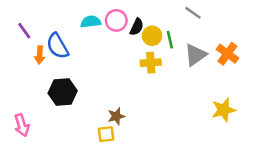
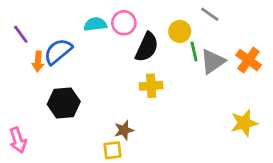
black semicircle: (137, 27) -> (147, 47), moved, size x1.5
yellow circle: (152, 36) -> (180, 31), moved
green line: (170, 40) -> (194, 51), moved
blue semicircle: (57, 46) -> (58, 51), turned 80
yellow cross: (151, 63) -> (151, 86), moved

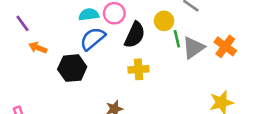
blue semicircle: (58, 51) -> (93, 39), moved
orange arrow: (38, 61) -> (38, 48), turned 108
black hexagon: (64, 103) -> (72, 68), moved

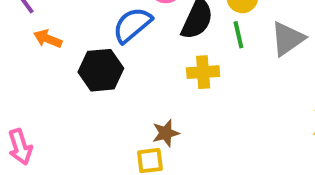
green line: (177, 39) -> (238, 35), moved

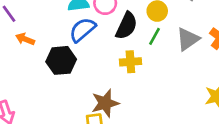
green line: (238, 35) -> (155, 36), turned 42
brown star: (166, 133) -> (105, 103), size x1.5

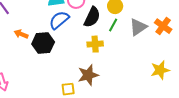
orange arrow: (25, 39) -> (21, 34), moved
brown star: (105, 103) -> (88, 75), moved

